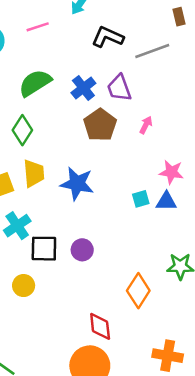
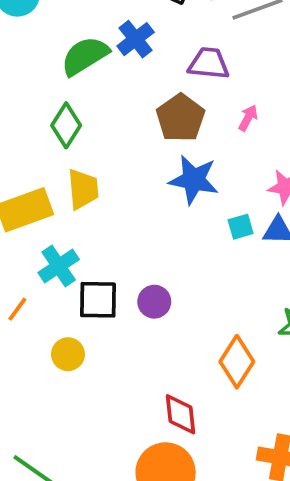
blue cross: (83, 88) -> (136, 39), moved
purple trapezoid: (119, 88) -> (209, 63), turned 116
blue star: (77, 184) -> (194, 180), moved

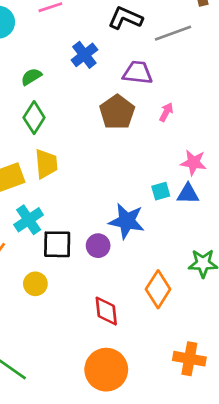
green semicircle: (85, 56) -> (31, 77), moved, size x0.6
blue star: (194, 180) -> (127, 221), moved
red diamond: (181, 414) -> (106, 311), moved

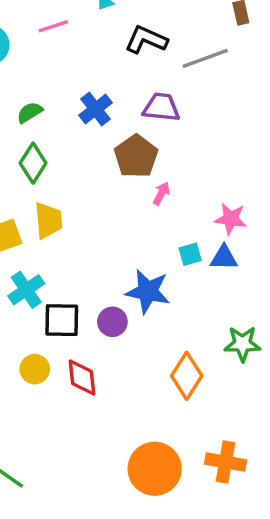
blue cross: (84, 55) -> (96, 109), moved
pink arrow: (166, 112) -> (161, 193), moved
red diamond: (106, 311) -> (82, 378), moved
orange circle: (106, 370) -> (155, 469), moved

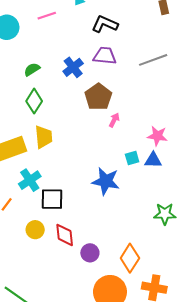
gray line: (205, 58) -> (153, 60), moved
purple trapezoid: (161, 107) -> (105, 56), moved
purple circle: (112, 322) -> (90, 253), moved
orange diamond: (187, 376) -> (130, 258), moved

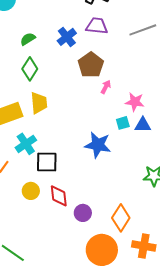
pink star: (157, 136) -> (135, 102), moved

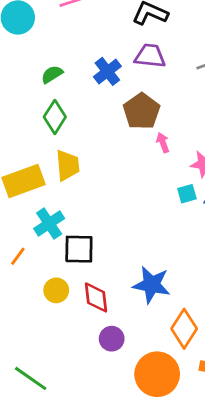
pink arrow: (106, 87) -> (163, 143), turned -48
blue star: (98, 145) -> (151, 285), moved
purple circle: (83, 213) -> (112, 339), moved

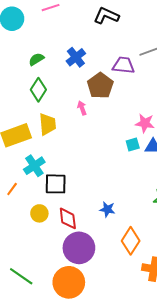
purple trapezoid: (150, 56) -> (124, 65), moved
pink arrow: (163, 143) -> (82, 108), moved
blue star: (151, 285) -> (107, 209), size x0.6
purple circle: (112, 339) -> (79, 248), size x1.8
orange circle: (157, 374) -> (69, 282), moved

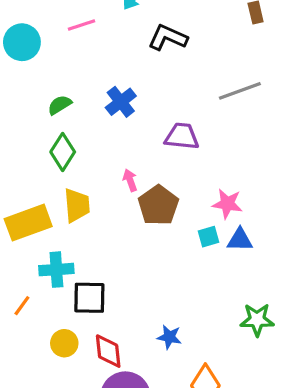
purple trapezoid: (124, 65) -> (182, 136), moved
brown pentagon: (100, 86) -> (158, 205), moved
cyan cross: (34, 166) -> (56, 270), turned 30

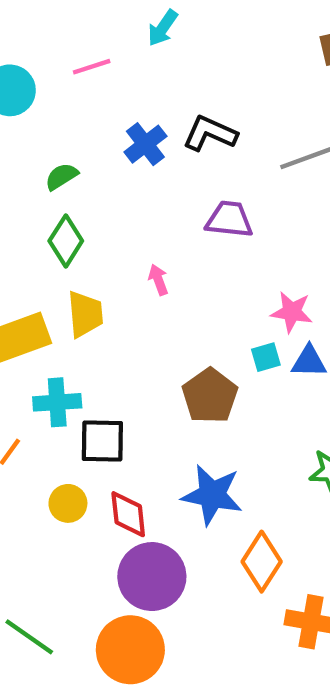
black L-shape: (168, 38) -> (210, 133), moved
blue cross: (121, 102) -> (145, 144), moved
brown pentagon: (158, 205) -> (210, 396), moved
blue star: (169, 337) -> (212, 495), size x1.8

